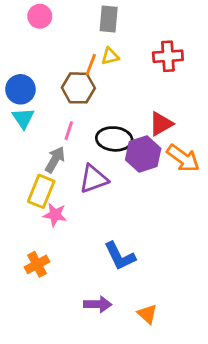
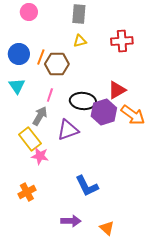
orange line: (91, 65) -> (41, 57), moved
blue circle: (20, 89) -> (19, 54), moved
yellow rectangle: (41, 191) -> (30, 139), turned -60

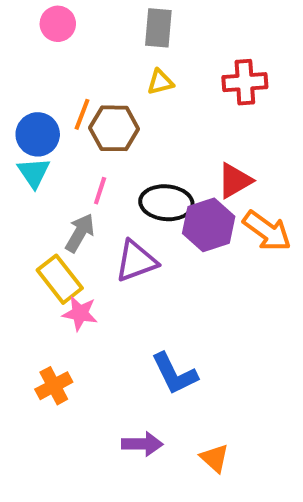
blue circle: (19, 54) -> (38, 134), moved

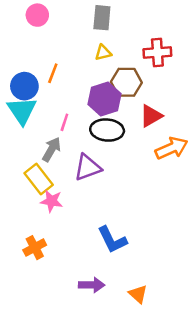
brown hexagon: (114, 128) -> (126, 82), moved
cyan triangle: (34, 173) -> (22, 111), size x1.4
purple hexagon: (209, 225) -> (104, 99), moved
orange arrow: (267, 231) -> (172, 148), turned -60

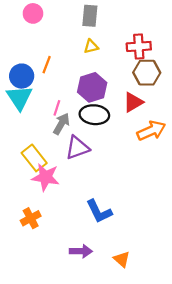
brown hexagon: (126, 82) -> (147, 73), moved
gray arrow: (52, 149) -> (61, 124), moved
pink star: (52, 201) -> (46, 177), size x1.4

